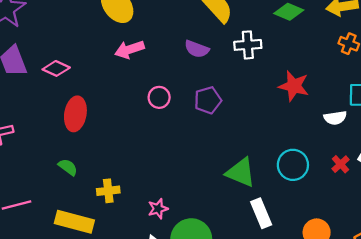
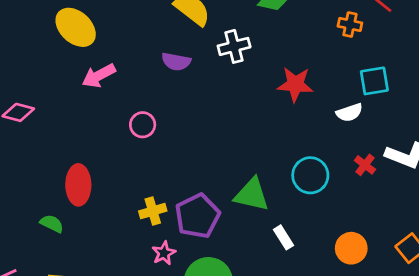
purple pentagon: (208, 100) -> (198, 216), moved, size x1.4
red ellipse: (75, 114) -> (78, 185), moved
yellow cross: (108, 191) -> (153, 211), moved
white rectangle: (261, 213) -> (284, 237), size x0.7

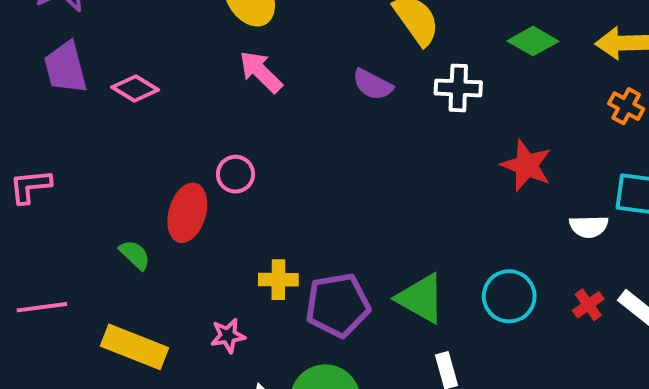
pink arrow: (99, 76) -> (261, 72), turned 56
pink circle: (143, 125) -> (235, 174), moved
pink star: (164, 253) -> (228, 336), moved

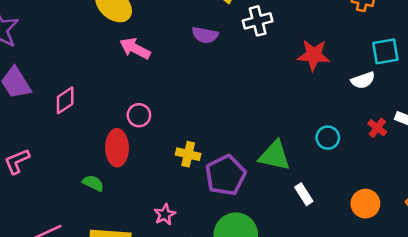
pink diamond: (135, 88) -> (65, 100), moved, turned -48
yellow cross: (278, 280) -> (188, 154), moved, turned 30
cyan circle: (509, 296) -> (328, 138), size x0.7

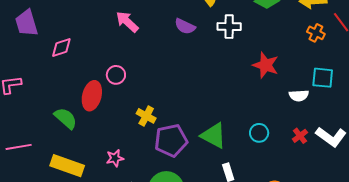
green semicircle: (93, 183) -> (66, 118), size x1.4

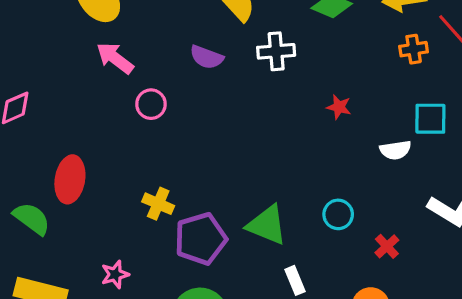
orange cross: (316, 33) -> (414, 49), turned -30
red star: (266, 65) -> (339, 107), size x0.6
pink circle: (116, 75) -> (151, 104), moved
red cross: (300, 136) -> (387, 246), moved

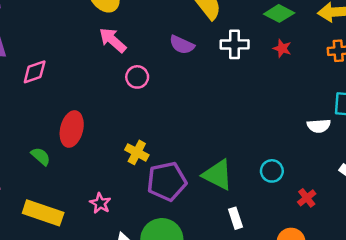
red star: (339, 107) -> (282, 48), moved
green semicircle: (32, 219) -> (41, 156), size x0.7
pink star: (115, 274) -> (100, 203), turned -30

